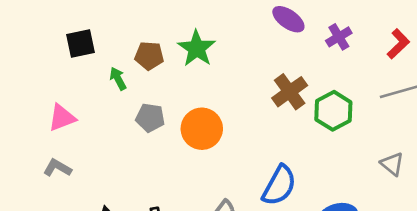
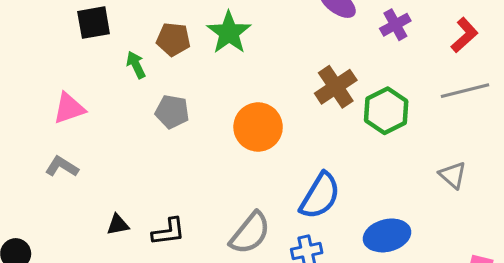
orange circle: (202, 129) -> (258, 127), moved

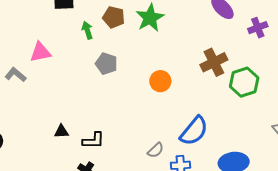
orange circle: (258, 127) -> (160, 81), size x0.7
gray L-shape: (62, 167) -> (16, 75), moved
gray semicircle: (250, 233) -> (156, 150), moved, size x0.6

